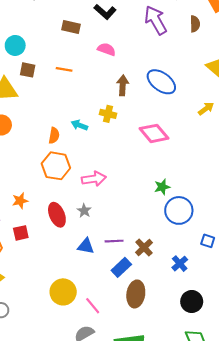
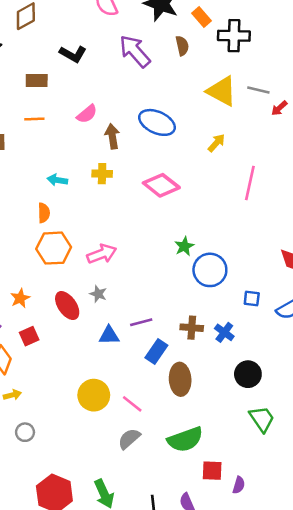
pink semicircle: (107, 49) -> (87, 114), moved, turned 132
orange line: (64, 69) -> (34, 119), moved
cyan arrow: (79, 125) -> (57, 180), moved
brown cross: (144, 248) -> (192, 328), moved, turned -30

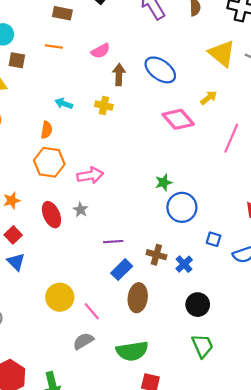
pink diamond: (161, 185) -> (178, 119), moved
blue triangle: (109, 335) -> (16, 262), moved, turned 36
red square: (29, 336) -> (13, 235), turned -30

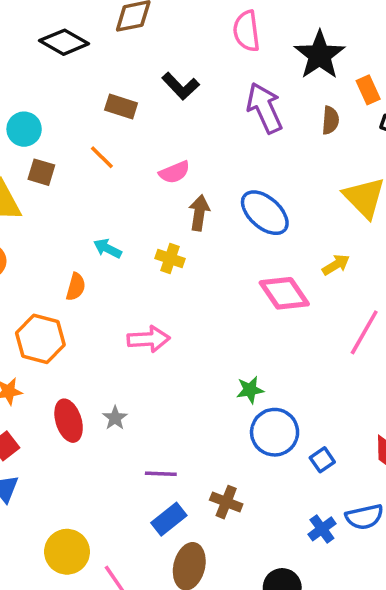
orange line: (54, 47) -> (102, 157), turned 30
orange hexagon: (49, 162) -> (40, 339), moved
pink arrow: (90, 175) -> (149, 339), moved
blue square: (214, 239) -> (322, 460), moved, turned 32
blue cross: (184, 264) -> (322, 529), moved

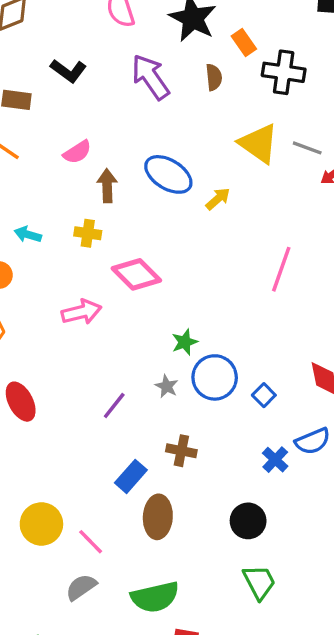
yellow arrow: (336, 265) -> (218, 199), moved
pink diamond: (284, 293) -> (136, 274), moved
gray star: (115, 418) -> (167, 386), moved
purple line: (161, 474) -> (114, 405), moved, turned -44

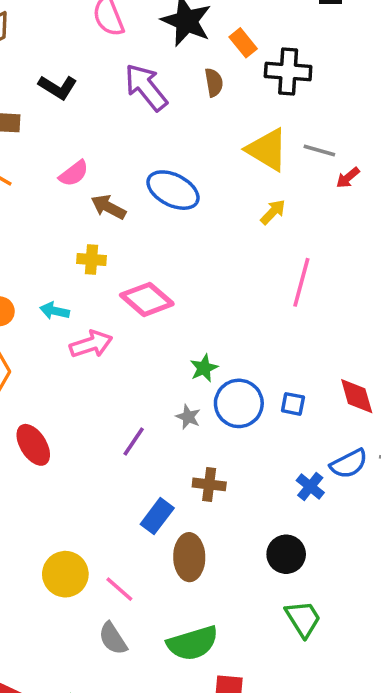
brown arrow: (107, 186) -> (108, 207), turned -56
yellow arrow: (218, 199) -> (273, 212), moved
cyan arrow: (28, 234) -> (55, 311), moved
blue square: (264, 395) -> (293, 404), moved, turned -30
gray semicircle: (81, 587) -> (113, 639), turned -84

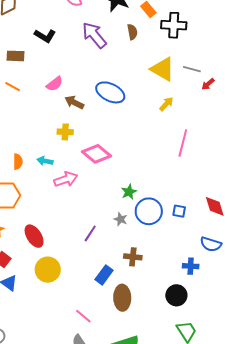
blue semicircle: (349, 464) -> (211, 244), turned 45
blue cross: (310, 486) -> (191, 266), moved, turned -35
yellow circle: (65, 574) -> (48, 270), moved

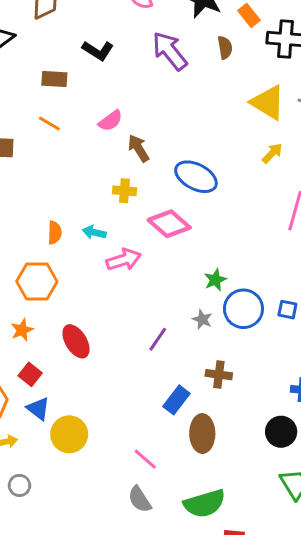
blue ellipse: (110, 92) -> (196, 177), moved
brown arrow: (74, 102) -> (139, 148), turned 30
yellow circle: (48, 270) -> (69, 434), moved

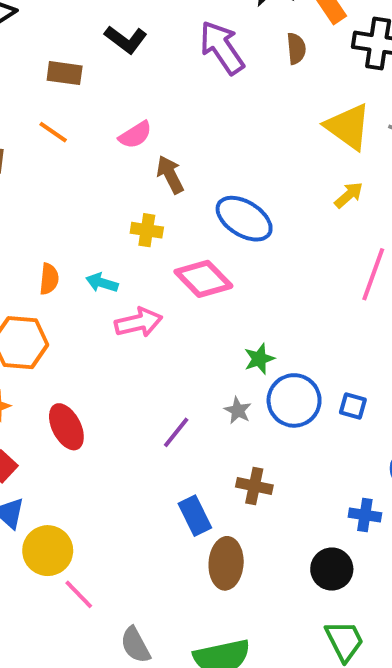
blue rectangle: (176, 400) -> (195, 516), turned -68
pink line: (145, 459) -> (79, 594), moved

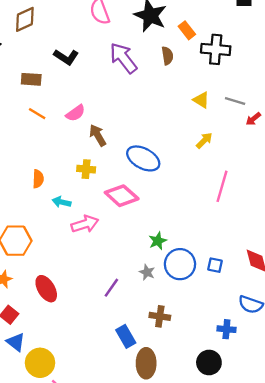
yellow triangle: (348, 127) -> (201, 100), size x0.6
orange line: (53, 132) -> (37, 114), moved
orange semicircle: (49, 279) -> (38, 179), moved

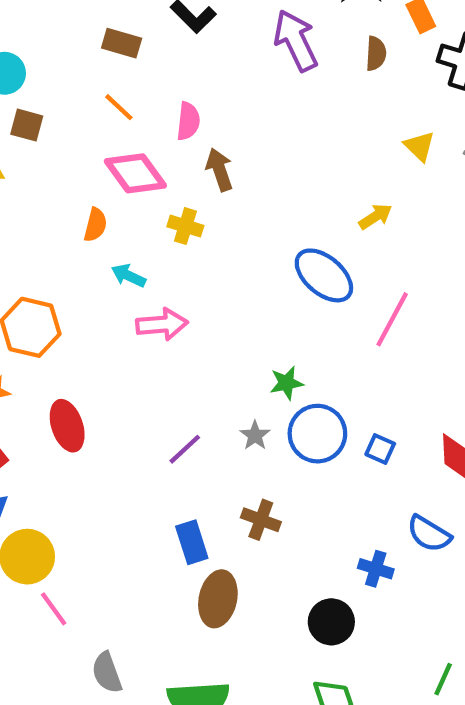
pink semicircle: (76, 113) -> (188, 121), turned -60
yellow arrow: (204, 140) -> (375, 217), moved
blue ellipse: (143, 158) -> (324, 275), moved
pink line: (222, 186) -> (392, 319), moved
pink diamond: (122, 196) -> (135, 173), moved

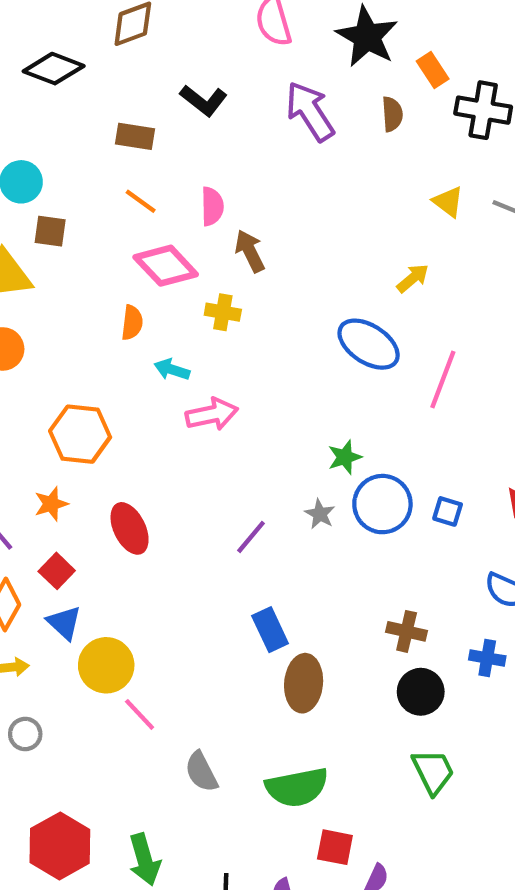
brown cross: (261, 520) -> (407, 631), moved
blue cross: (376, 569) -> (487, 658), moved

